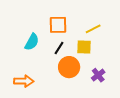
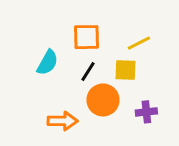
purple cross: (98, 75) -> (146, 112), turned 32
orange arrow: (24, 81) -> (63, 121), moved

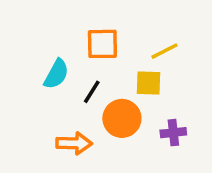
black line: (88, 72) -> (92, 92), moved

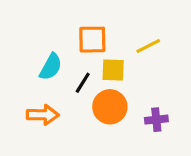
yellow square: (149, 83) -> (113, 70), moved
orange arrow: (74, 143) -> (43, 115), moved

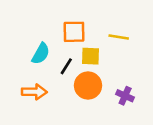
yellow line: (148, 46) -> (119, 37), turned 36
purple cross: (156, 120) -> (125, 96), turned 30

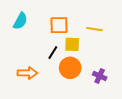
cyan semicircle: (41, 54) -> (20, 21), moved

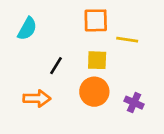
orange square: (59, 25) -> (96, 20), moved
black line: (53, 53) -> (56, 66), moved

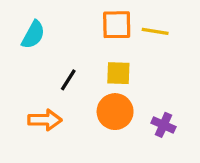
yellow line: (127, 40) -> (155, 31), moved

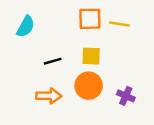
black line: (68, 80) -> (53, 61), turned 42
orange arrow: (45, 120) -> (49, 96), moved

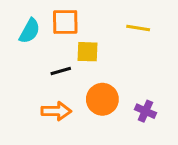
orange square: (90, 19) -> (65, 22), moved
yellow square: (91, 56) -> (88, 52), moved

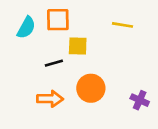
purple cross: (145, 111) -> (140, 100), moved

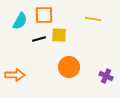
black line: (54, 63) -> (39, 39), moved
orange arrow: (50, 99) -> (15, 75), moved

